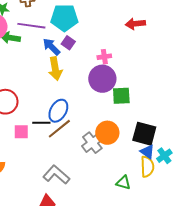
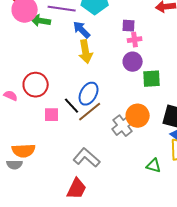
purple square: (68, 43) -> (129, 26), moved, turned -32
purple circle: (102, 79) -> (133, 62), size x0.7
black line: (41, 123) -> (72, 106), turned 48

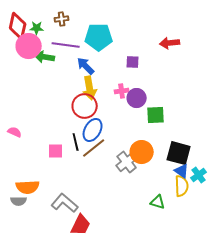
pink cross: (135, 40) -> (122, 91), moved
red circle: (36, 85) -> (85, 106), moved
black line: (72, 106) -> (76, 142), turned 30
gray L-shape: (87, 158) -> (65, 203), moved

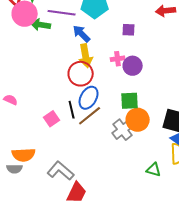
green square: (156, 115) -> (130, 101), moved
pink square: (56, 151) -> (52, 119), turned -35

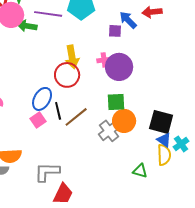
blue arrow: (82, 34) -> (128, 20), moved
purple circle: (133, 66) -> (119, 67), size x1.4
blue ellipse: (89, 98) -> (42, 99), moved
gray L-shape: (61, 171) -> (47, 172), turned -40

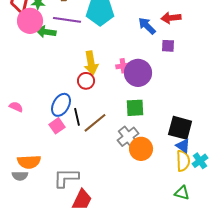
purple square: (115, 31) -> (168, 46), moved
red circle: (67, 75) -> (86, 81), size x0.7
orange circle: (124, 121) -> (141, 149), moved
cyan cross: (181, 144) -> (200, 161), moved
green triangle: (140, 171) -> (182, 193), moved

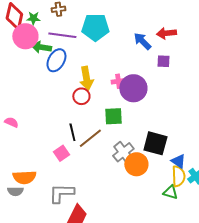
blue ellipse: (61, 105) -> (56, 60), moved
green square: (135, 108) -> (113, 116), moved
pink square: (57, 126) -> (61, 153), moved
black square: (180, 128) -> (155, 143), moved
green triangle: (182, 193) -> (170, 192), moved

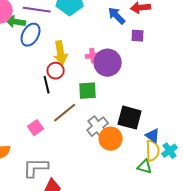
black line: (72, 132) -> (47, 85), moved

